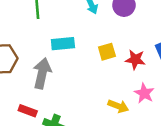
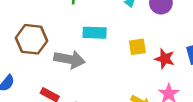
gray arrow: (42, 73) -> (69, 59), turned 80

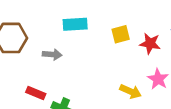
gray arrow: (69, 59) -> (52, 54), size x0.6

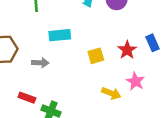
yellow square: (121, 34) -> (96, 56), moved
red star: (150, 44) -> (127, 50), turned 30

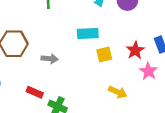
cyan rectangle: (60, 35) -> (88, 34), moved
pink star: (135, 81) -> (148, 71), moved

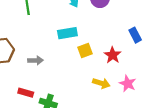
red star: (135, 50) -> (113, 55), moved
pink star: (148, 71) -> (128, 84), moved

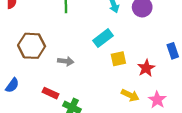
cyan rectangle: (67, 33) -> (103, 38), turned -36

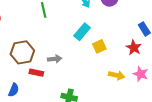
red star: (146, 68) -> (134, 48), moved
red rectangle: (50, 93) -> (36, 73), moved

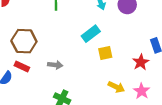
gray arrow: (55, 59) -> (55, 65), moved
red rectangle: (36, 73) -> (22, 67), moved

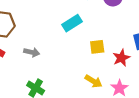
yellow square: (105, 53) -> (97, 47), moved

